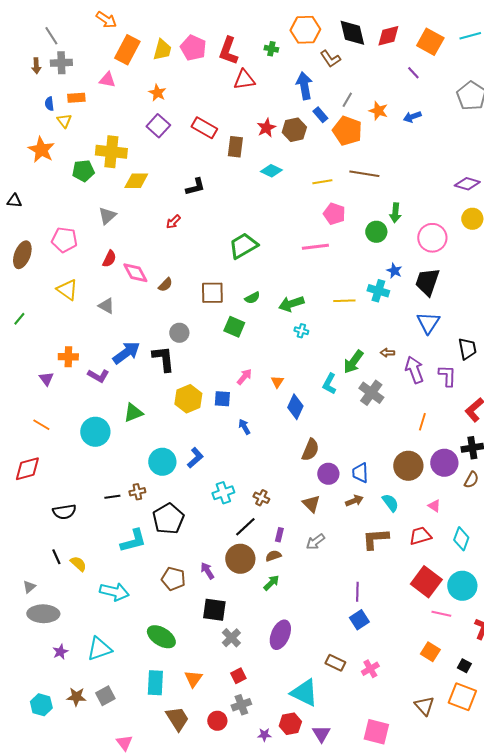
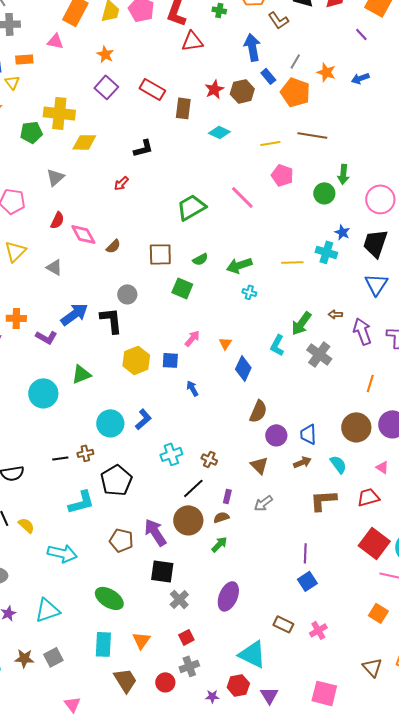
pink line: (315, 247) -> (242, 197), moved, turned 52
yellow triangle: (67, 290) -> (15, 251), turned 40
purple arrow: (207, 571) -> (155, 532), size x1.6

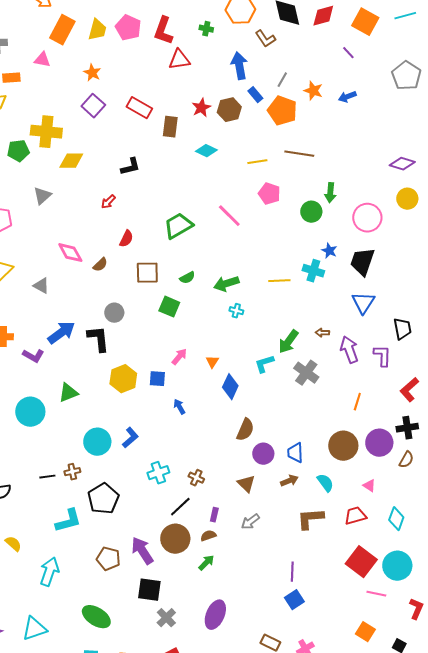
red semicircle: (57, 220) -> (126, 239), moved
cyan L-shape: (277, 345) -> (264, 364), turned 45
cyan arrow: (62, 553) -> (49, 572), turned -84

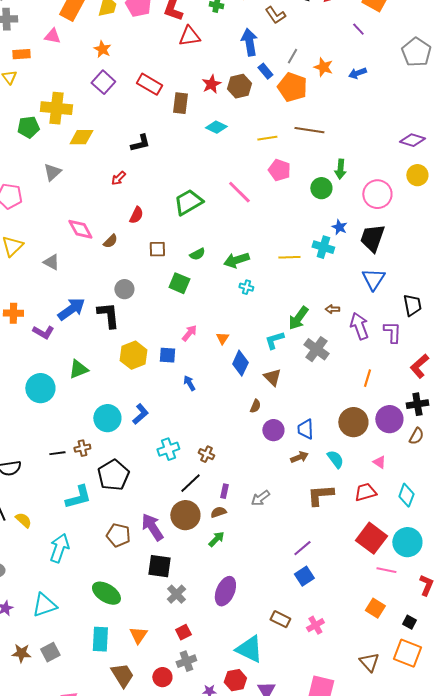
brown square: (147, 273) -> (157, 249), size x0.7
brown semicircle: (245, 430) -> (255, 406), size x0.6
brown triangle: (246, 484) -> (272, 377), moved
purple line: (292, 572) -> (302, 548), turned 48

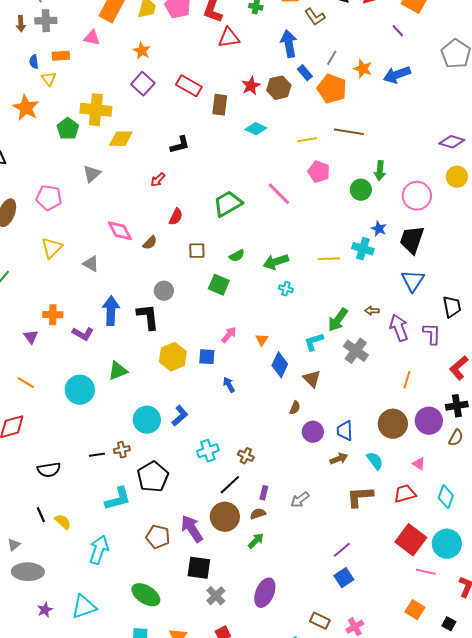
blue arrow: (357, 73) -> (397, 75), size x1.5
green pentagon: (28, 127) -> (68, 129), turned -30
blue arrow: (71, 309) -> (111, 311), turned -52

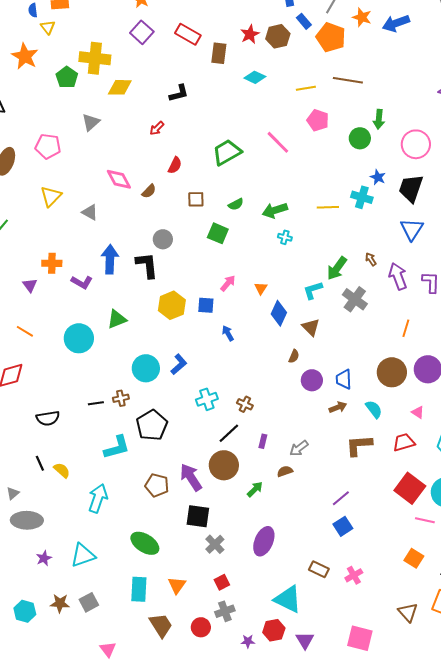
brown arrow: (372, 311) -> (371, 259), turned 56
brown semicircle: (258, 514) -> (285, 471), moved

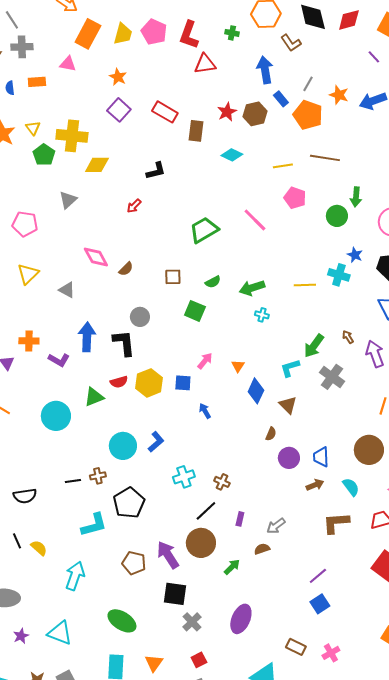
yellow triangle: (48, 27) -> (33, 128), moved
red semicircle: (175, 165) -> (119, 382), moved, turned 48
cyan triangle: (83, 555) -> (60, 633), turned 40

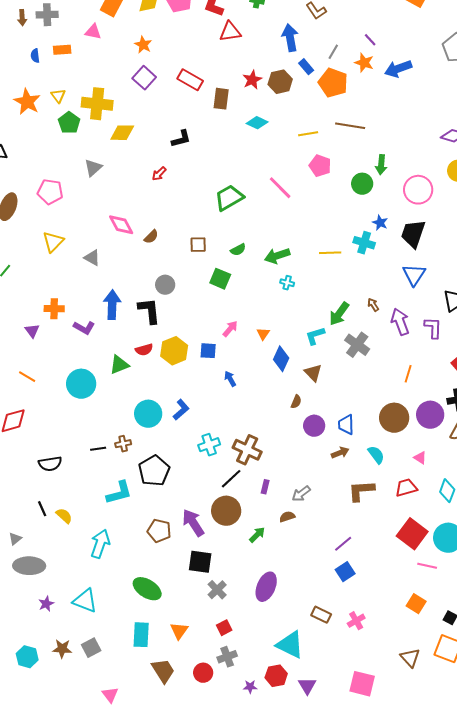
purple line: (374, 57) -> (370, 40), moved
brown cross: (222, 482) -> (247, 450), size x1.8

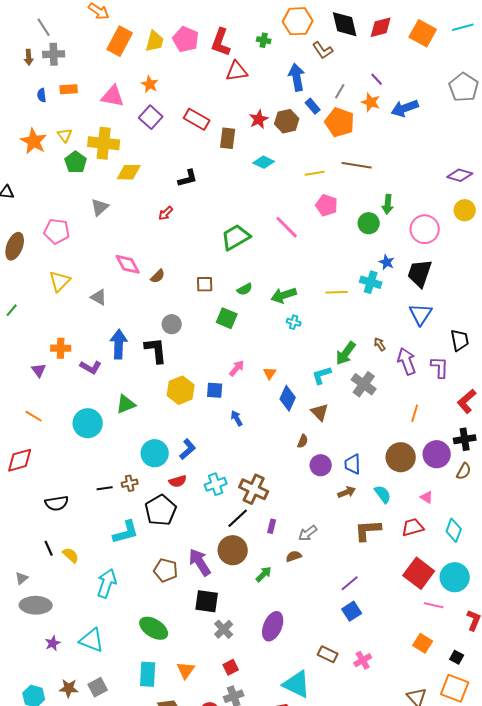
pink triangle: (93, 32) -> (113, 96), moved, size x1.4
red semicircle: (144, 350) -> (178, 481), moved

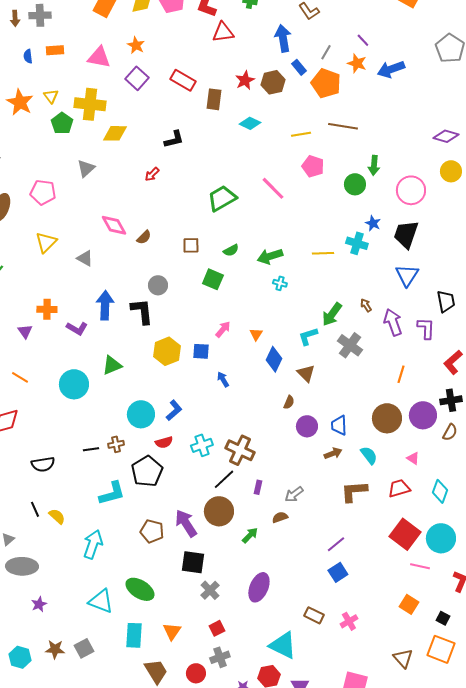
cyan triangle: (92, 640) -> (101, 601), moved

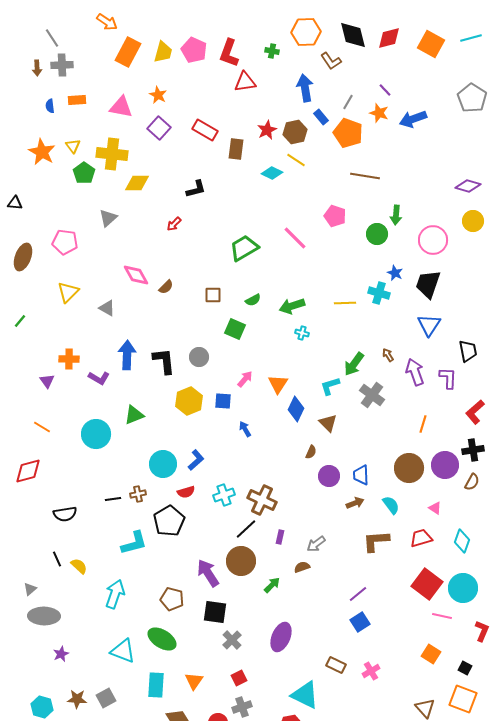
yellow line: (301, 134) -> (296, 160), moved, turned 42
gray circle: (158, 285) -> (199, 357), moved
orange triangle: (256, 334) -> (278, 384), size x1.5
brown pentagon: (152, 531) -> (172, 599), moved

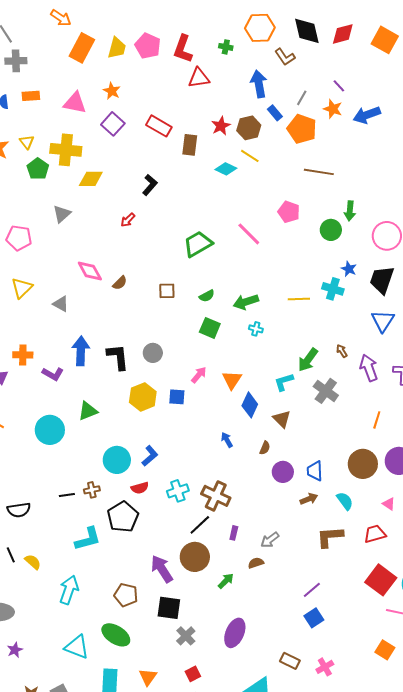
black L-shape: (196, 189) -> (150, 185), turned -35
green square: (235, 329) -> (210, 328), moved
blue arrow: (245, 429) -> (227, 440), moved

